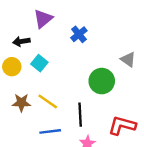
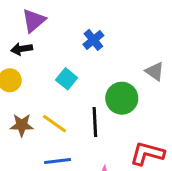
purple triangle: (43, 19) -> (34, 20), moved
cyan square: (39, 63) -> (67, 79), moved
black line: (80, 115) -> (95, 122), moved

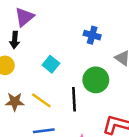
blue cross: (93, 40) -> (92, 35), moved, turned -35
black arrow: (22, 49) -> (15, 40), turned -77

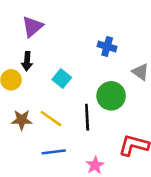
black arrow: (15, 40) -> (27, 61), moved

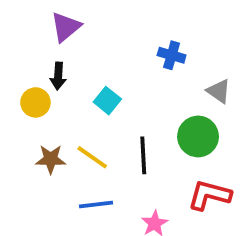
green circle: (111, 96) -> (198, 136), moved

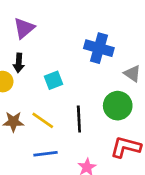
blue cross: (172, 55) -> (99, 48), size x1.5
cyan square: (107, 101) -> (53, 80), turned 30

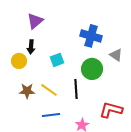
green circle: (118, 106) -> (92, 69), moved

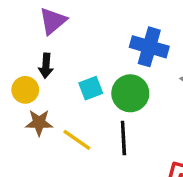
green circle: (92, 69) -> (130, 93), moved
brown star: (27, 91) -> (39, 123), moved

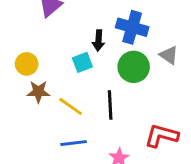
black arrow: (46, 66) -> (98, 40), moved
green circle: (130, 93) -> (134, 67), moved

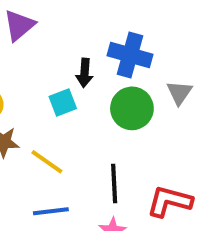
gray triangle: (169, 55) -> (179, 93), turned 30
black line: (110, 105) -> (114, 184), moved

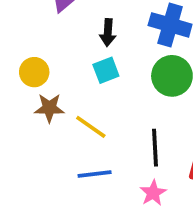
black arrow: (84, 73) -> (108, 32), moved

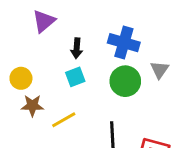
yellow line: (91, 127) -> (64, 120), turned -65

